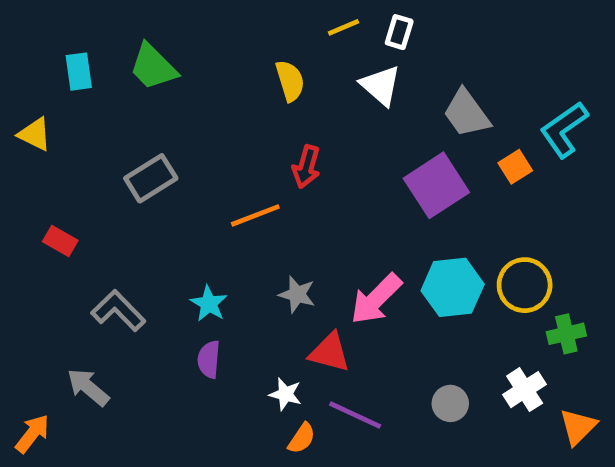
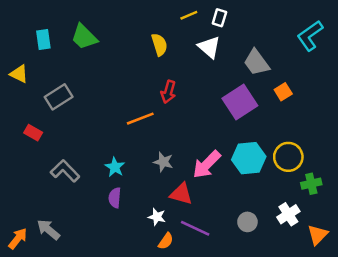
cyan L-shape: (564, 130) -> (310, 36), moved
gray rectangle: (151, 178) -> (59, 97), moved
gray arrow: (88, 387) -> (48, 230), moved

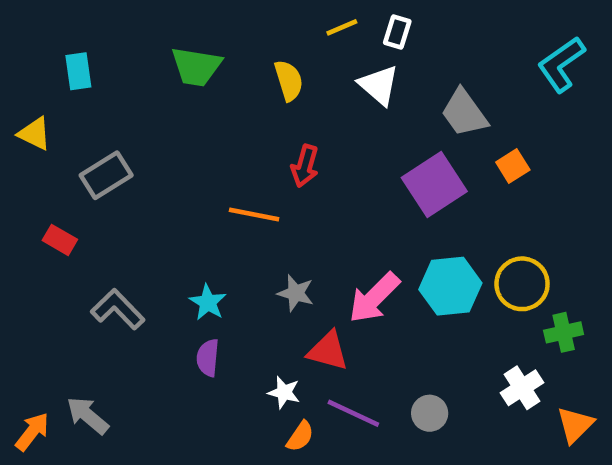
green trapezoid: (84, 37) -> (196, 67), moved, turned -36
orange line: (140, 119) -> (254, 215), turned 32
gray circle: (247, 222) -> (430, 413), moved

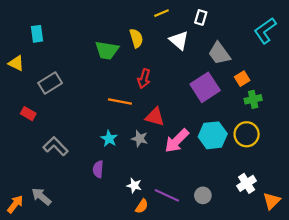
white rectangle: (397, 32) -> (201, 17), moved
green trapezoid: (196, 67) -> (107, 50), moved
cyan star: (208, 302) -> (109, 139), moved
green cross: (564, 332) -> (253, 99), moved
red triangle: (328, 351) -> (155, 117), moved

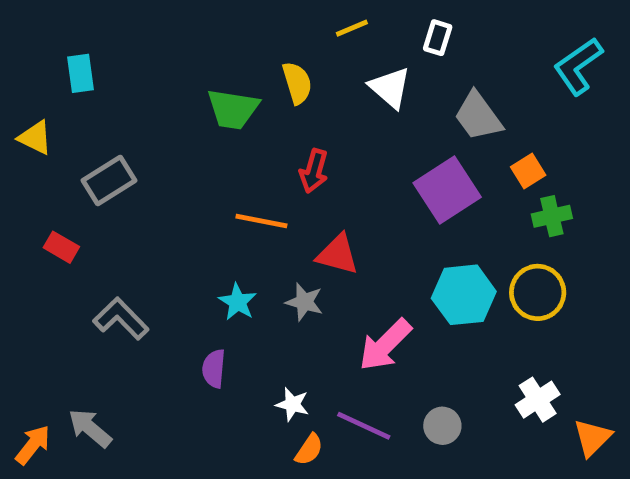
pink arrow: (177, 141) -> (385, 345), moved

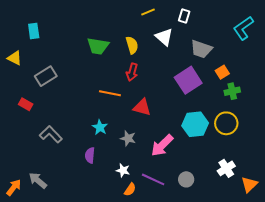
yellow semicircle: (297, 83) -> (132, 45), moved
gray trapezoid: (478, 116) -> (201, 49), turned -35
gray star: (304, 302) -> (128, 138), moved

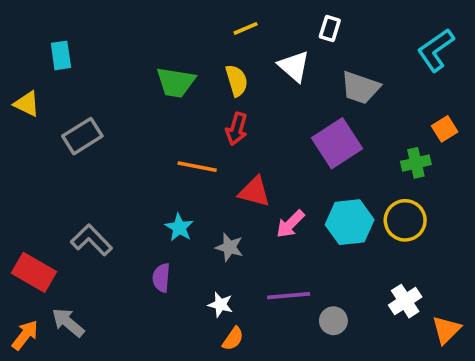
yellow line: (148, 12) -> (246, 28), moved
orange square: (222, 72) -> (445, 129), moved
red rectangle: (26, 104) -> (34, 272), moved, size x1.6
pink arrow: (162, 145) -> (290, 224), moved, size x0.7
purple line: (153, 179) -> (289, 296), moved, turned -30

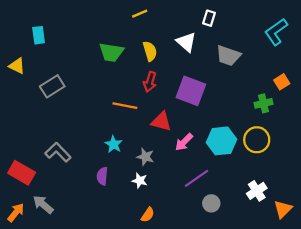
yellow line: (246, 28) -> (140, 14), moved
purple square: (337, 143) -> (191, 91), moved, turned -36
purple line: (289, 296) -> (197, 178), moved, turned -30
white star: (220, 305) -> (140, 181), moved

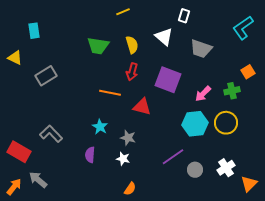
pink arrow: (184, 142) -> (203, 94), moved
gray circle: (211, 203) -> (195, 170), moved

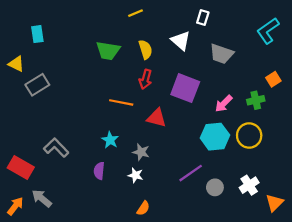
gray rectangle: (46, 76) -> (37, 85), moved

